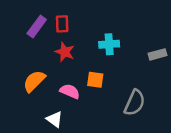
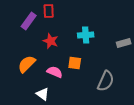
red rectangle: (62, 24) -> (49, 11), moved

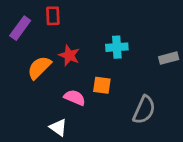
red rectangle: (49, 11) -> (53, 16), moved
purple rectangle: (29, 21) -> (20, 28), moved
orange semicircle: (27, 64) -> (39, 68), moved

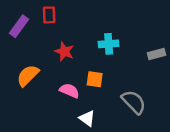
orange semicircle: (39, 68) -> (28, 75), moved
gray semicircle: (144, 110) -> (134, 102), turned -68
white triangle: (58, 128) -> (87, 118), moved

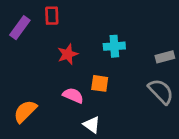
red star: (64, 51) -> (68, 54), turned 30
orange semicircle: (28, 75) -> (25, 111), moved
gray semicircle: (134, 102) -> (161, 91), moved

